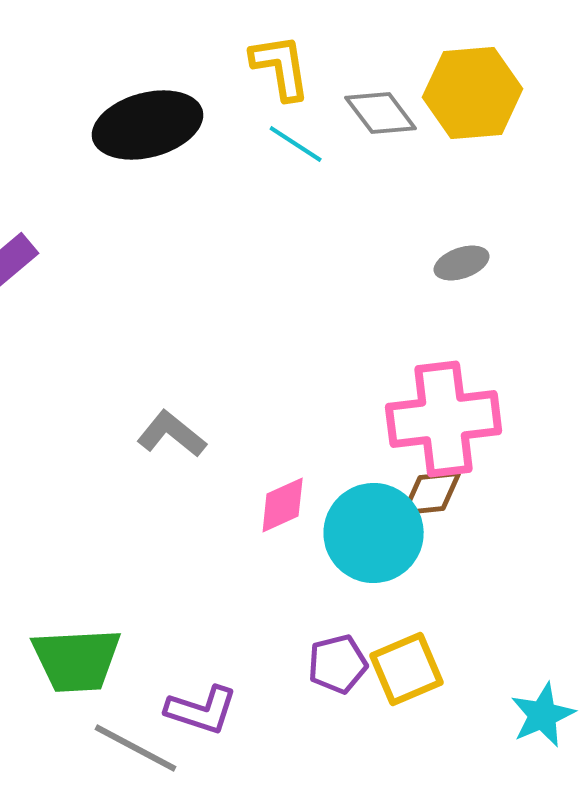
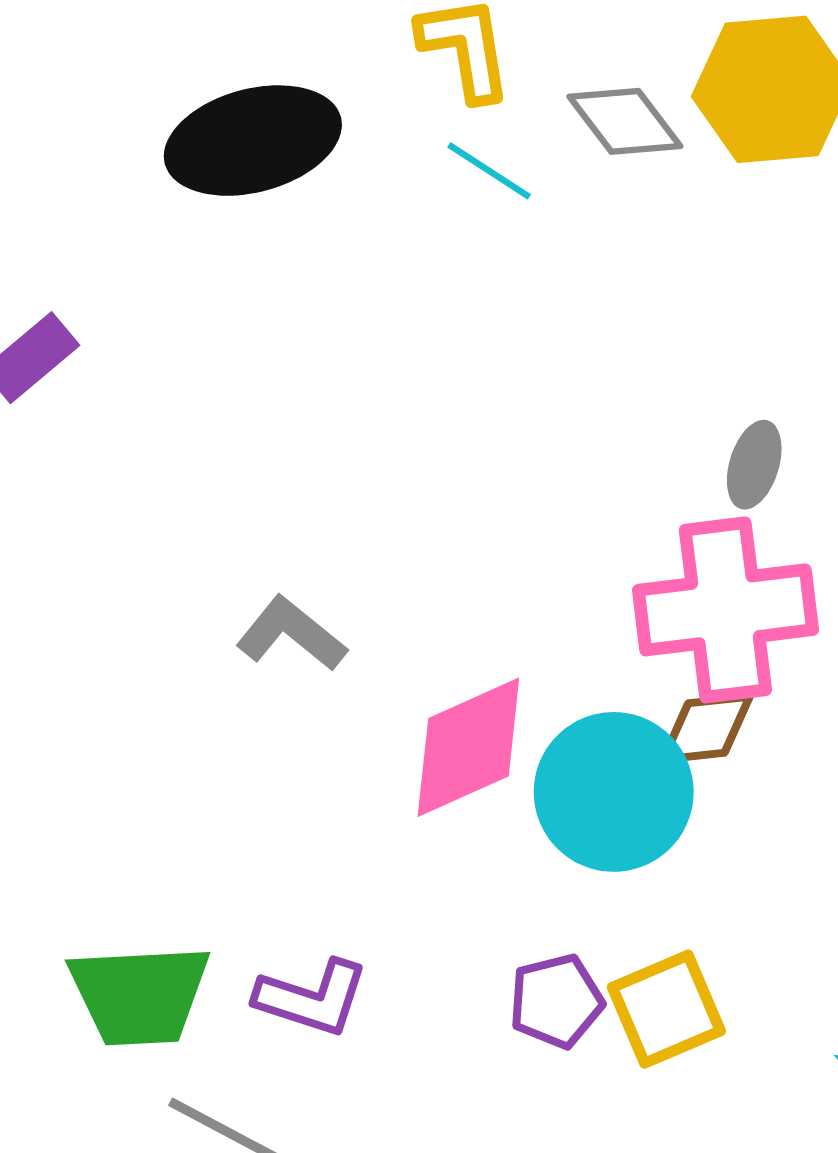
gray ellipse: (462, 263) -> (754, 465), moved, turned -54
pink diamond: (283, 505) -> (468, 747), size x1.6
purple L-shape: (202, 710) -> (312, 998), moved

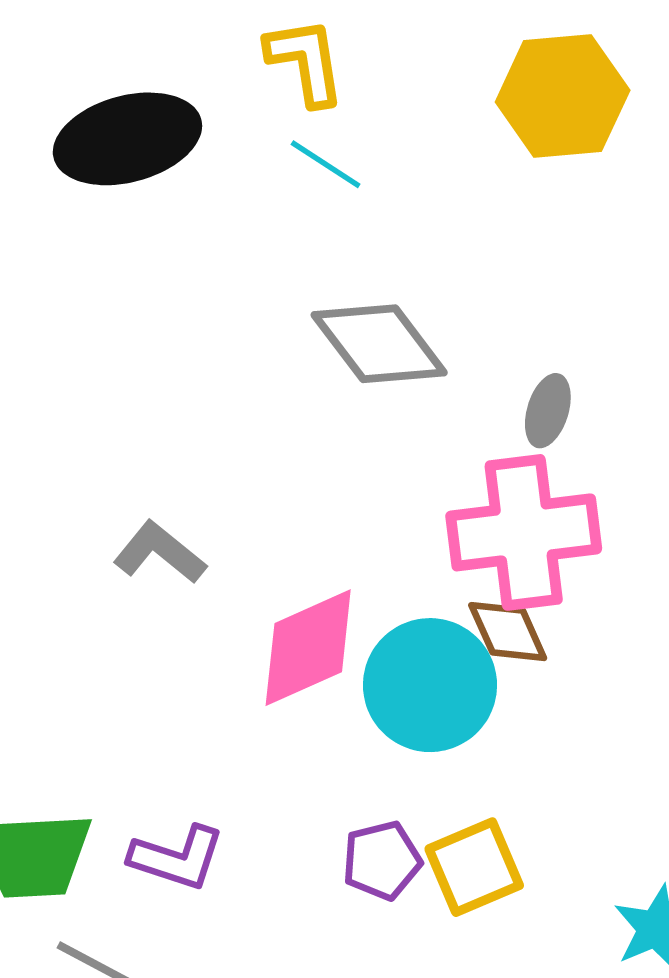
gray diamond: (625, 121) -> (379, 344), moved, size x1.4
brown diamond: (706, 728) -> (508, 632), turned 72

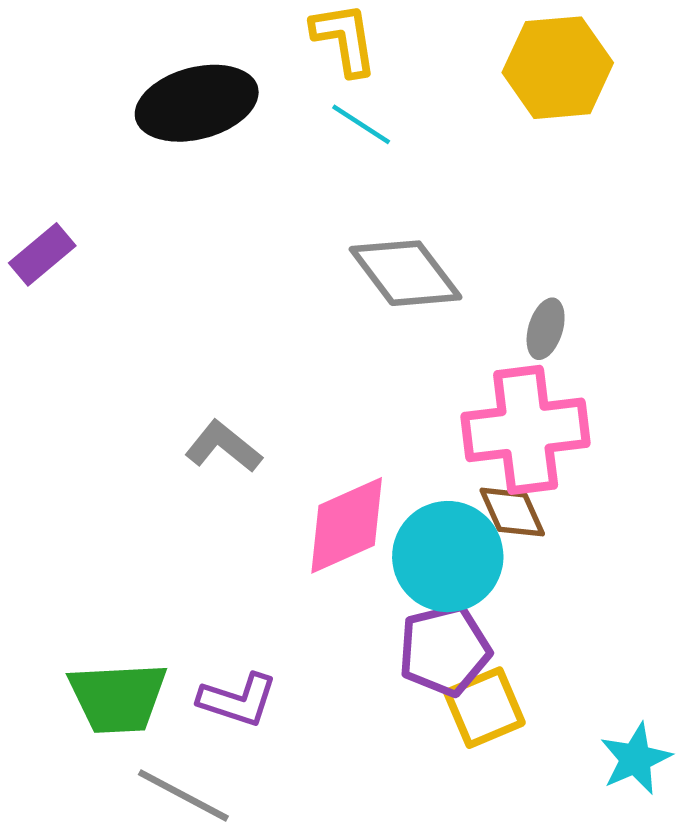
purple pentagon: (382, 860) -> (444, 650), moved, size x1.4

